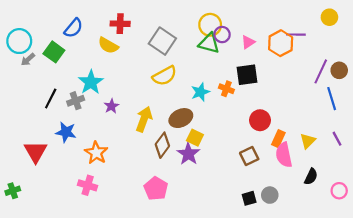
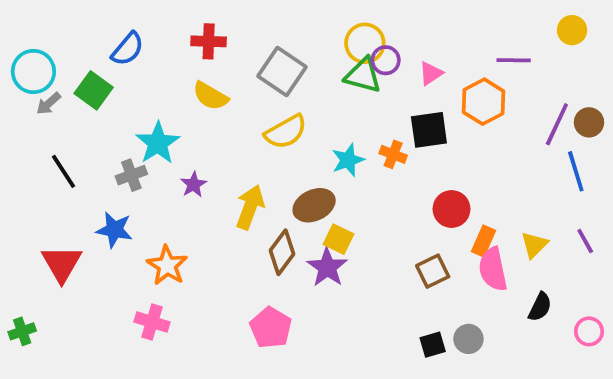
orange hexagon: (281, 43) -> (484, 102), moved
yellow semicircle: (108, 45) -> (210, 96), moved
black line: (51, 99) -> (64, 171), moved, turned -60

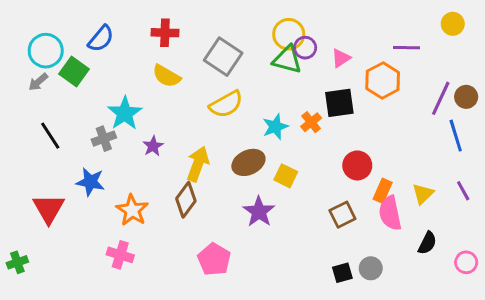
cyan circle: (33, 72) -> (46, 51), moved
orange cross: (393, 154) -> (311, 122), turned 30
yellow square: (339, 239) -> (286, 176), moved
brown diamond: (282, 252) -> (186, 200), moved

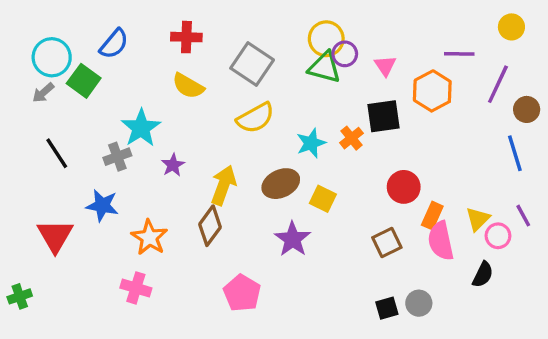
pink triangle: (341, 58) -> (385, 66), turned -30
purple line: (441, 98) -> (498, 84), moved
pink circle: (466, 262) -> (498, 236), moved

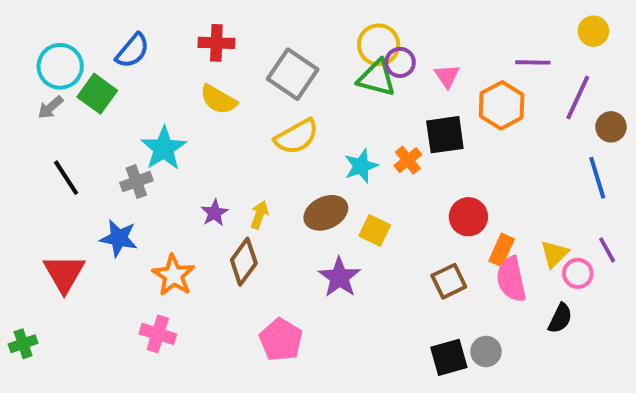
purple star: (173, 165) -> (214, 213), moved
yellow arrow: (223, 185) -> (259, 215), size x0.6
black square: (387, 308) -> (449, 357), size x1.4

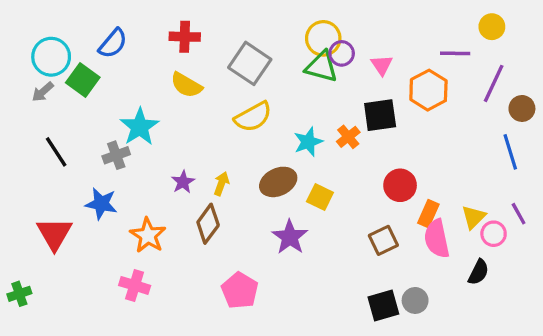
yellow circle: (593, 31) -> (492, 27), moved

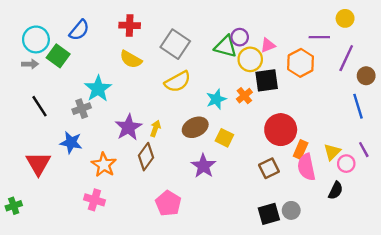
yellow circle: (323, 38) -> (250, 59), moved
pink triangle: (382, 65) -> (268, 45), turned 42
gray arrow: (43, 92) -> (30, 64), turned -140
purple star: (183, 182) -> (128, 127), size x1.6
red circle: (400, 185) -> (281, 130), size x1.4

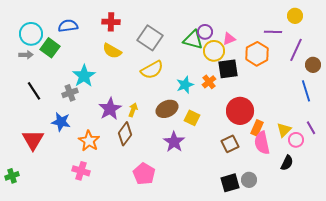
blue semicircle: (79, 30) -> (68, 26), turned -138

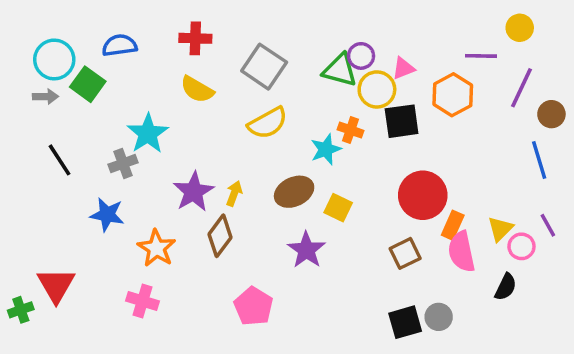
orange cross: (209, 82) -> (350, 130), moved, turned -32
red triangle: (33, 140) -> (56, 285), moved

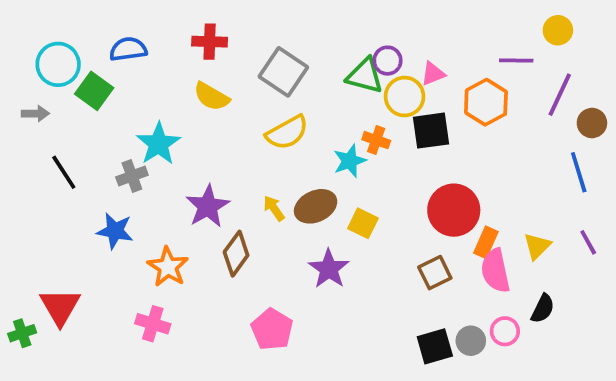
gray arrow: (45, 97) -> (35, 114), moved
yellow arrow: (234, 193) -> (274, 208), moved, turned -55
pink circle: (521, 246) -> (505, 331), moved

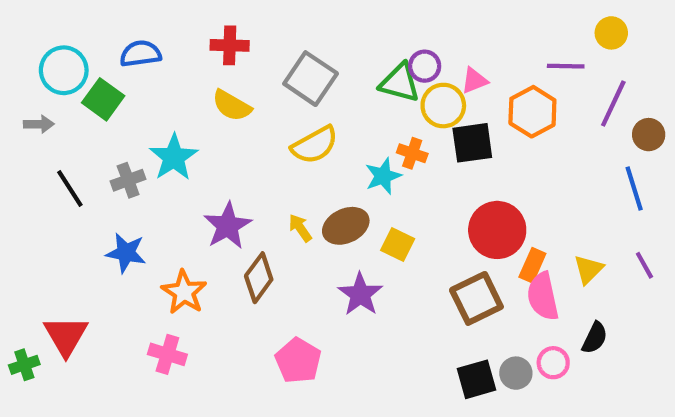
gray cross: (132, 176) -> (128, 180), moved
brown square: (435, 273) -> (476, 298), size x1.4

